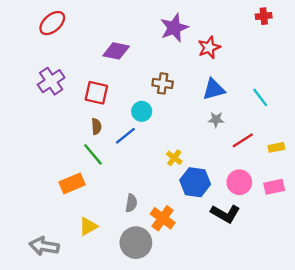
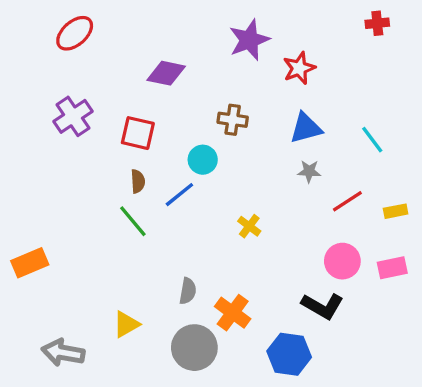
blue hexagon: (195, 182) -> (289, 354), moved
orange rectangle: (72, 183) -> (30, 263), moved

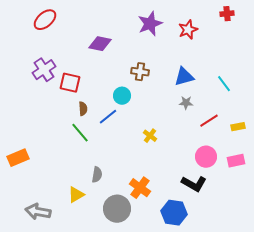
red star: (299, 68) -> (188, 30), moved
red square: (138, 133) -> (70, 83), moved
gray semicircle: (188, 291) -> (97, 175), moved

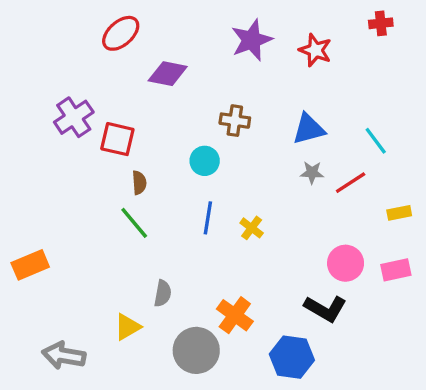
red ellipse: (45, 20) -> (121, 33), moved
red star: (188, 30) -> (315, 50), turned -30
blue line: (108, 117) -> (208, 218), moved, turned -42
red line: (209, 121) -> (351, 183), moved

